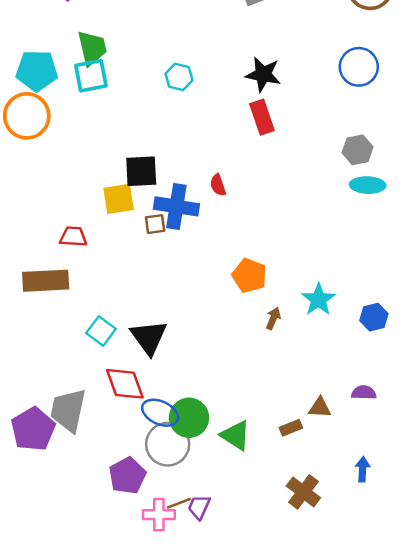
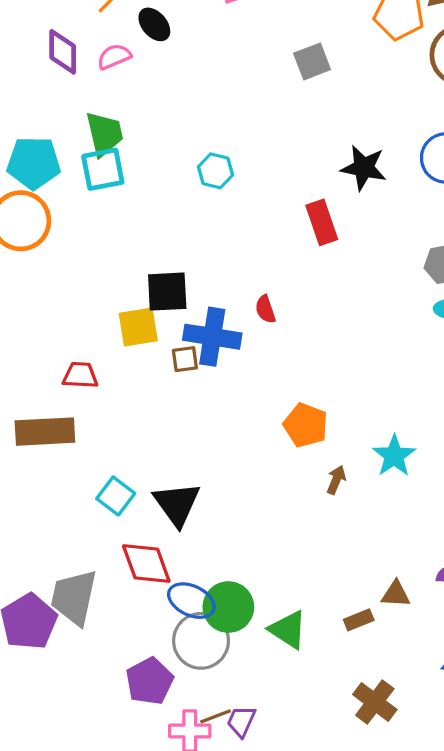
black star: (263, 74) -> (364, 168), moved

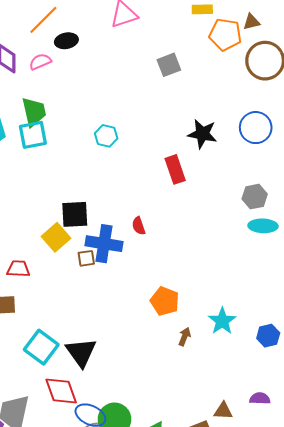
black ellipse: (154, 24) -> (66, 41), turned -60
yellow square: (138, 327) -> (56, 237), turned -32
cyan square: (116, 496) -> (41, 347), size x1.4

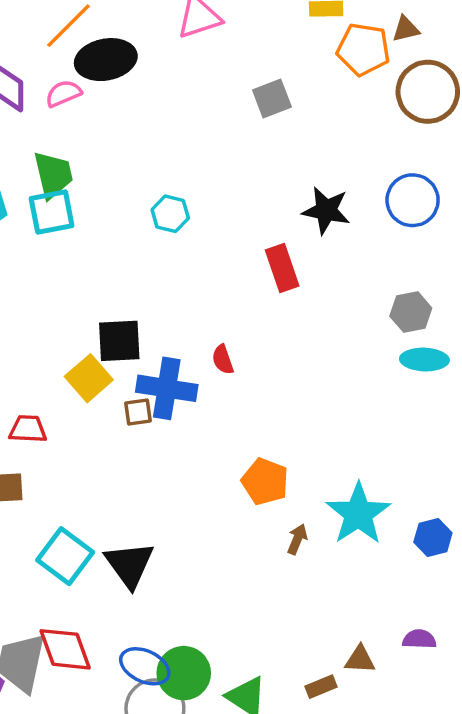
black ellipse: (66, 41) -> (106, 60), size x1.6
cyan star: (222, 321) -> (358, 514), size x1.4
red diamond: (61, 391) -> (65, 649), moved

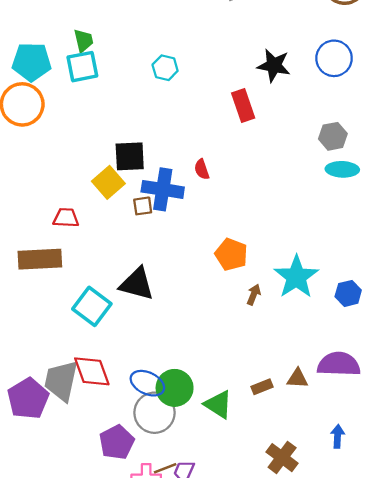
green trapezoid: (53, 175) -> (84, 41), size x0.7
black triangle: (130, 565) -> (137, 284), moved, turned -39
purple semicircle: (419, 639) -> (339, 364), size x1.8
brown rectangle: (321, 687) -> (262, 387), moved

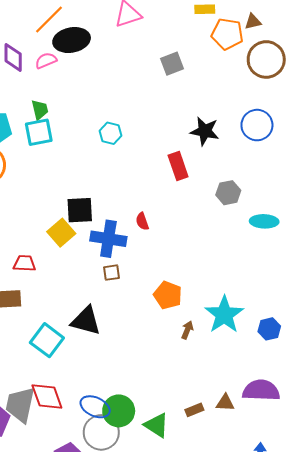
gray hexagon: (333, 136) -> (228, 193), moved
brown square: (143, 206) -> (111, 273), moved

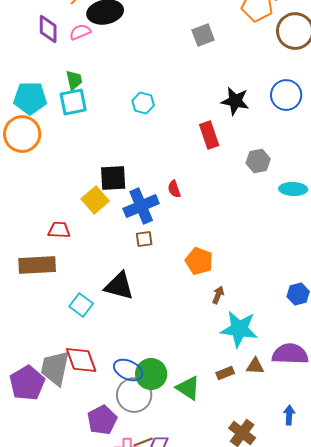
blue cross: (108, 239) -> (141, 206), turned -32
cyan star: (224, 315) -> (239, 329), moved, turned -30
cyan square: (47, 340) -> (81, 305), size x0.7

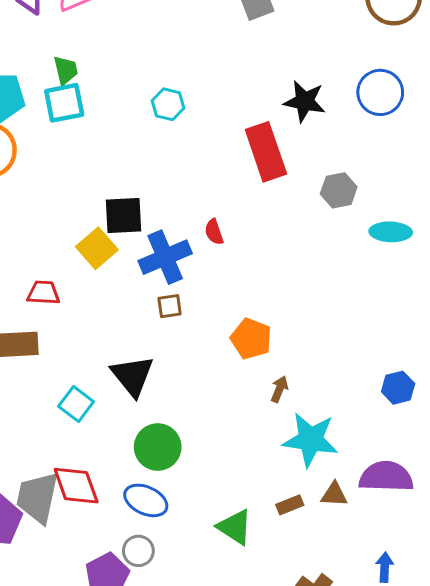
red rectangle: (209, 135) -> (266, 152), size x1.4
black triangle: (119, 286) -> (132, 376), turned 36
green circle: (151, 374) -> (158, 447), moved
gray circle: (134, 395) -> (138, 551), moved, size x0.6

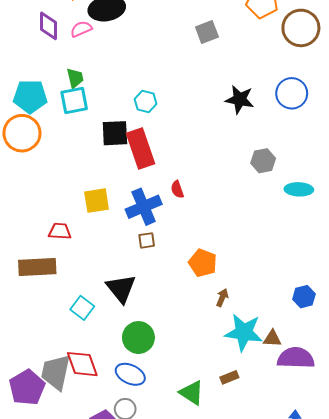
red rectangle: (266, 152) -> (140, 148), moved
black square: (124, 216) -> (115, 133), moved
yellow square: (97, 248) -> (97, 201), turned 32
brown triangle: (334, 495) -> (272, 339), moved

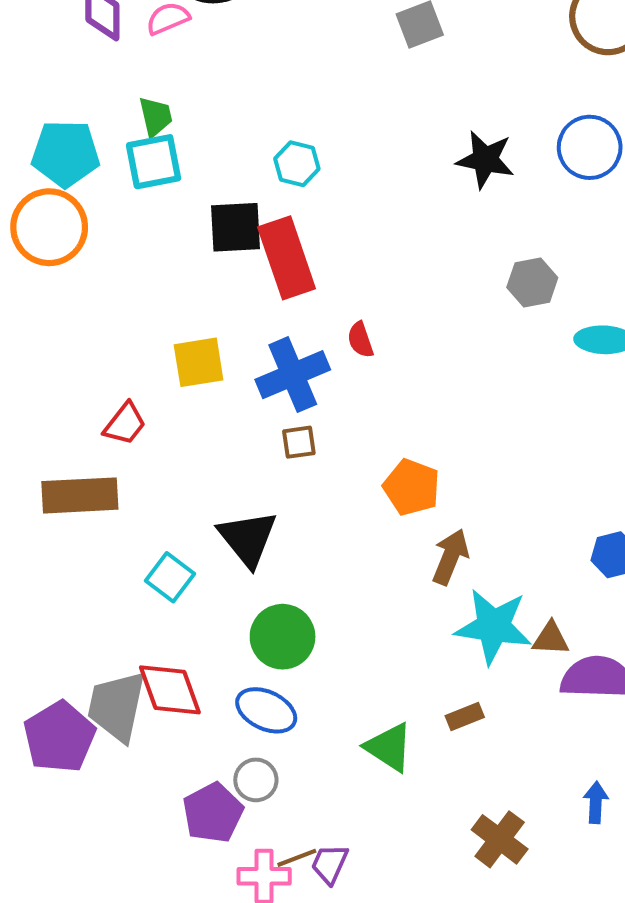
red trapezoid: (60, 231) -> (125, 424), turned 125
brown arrow: (222, 298) -> (450, 557), size x1.5

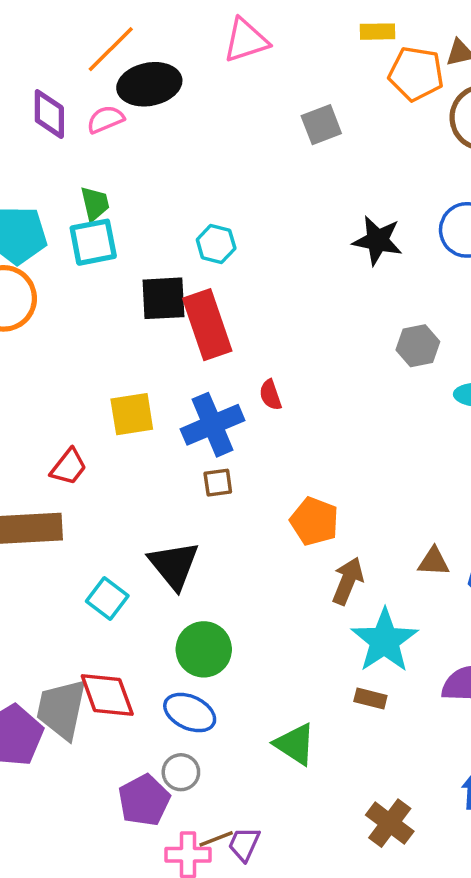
cyan star: (493, 626) -> (385, 641), turned 30
brown triangle: (551, 639) -> (434, 562), moved
brown rectangle: (465, 717) -> (370, 698), moved, turned 36

